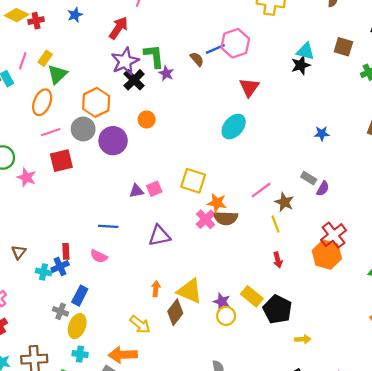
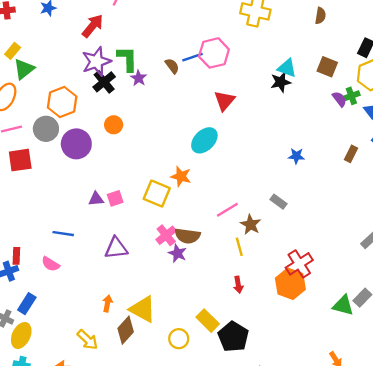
purple semicircle: (323, 189) -> (339, 99), moved, turned -72
orange star: (217, 203) -> (181, 176), moved
purple star: (222, 302) -> (178, 253), moved

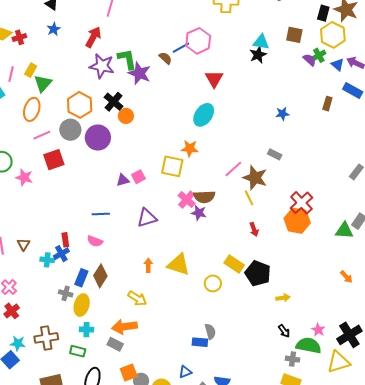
purple star: (96, 62) -> (102, 66), turned -30
purple star: (139, 78) -> (139, 73), size x1.6
black cross: (104, 82) -> (114, 102), moved
brown star: (251, 225) -> (255, 178), size x1.4
brown diamond: (126, 330) -> (100, 276), moved

